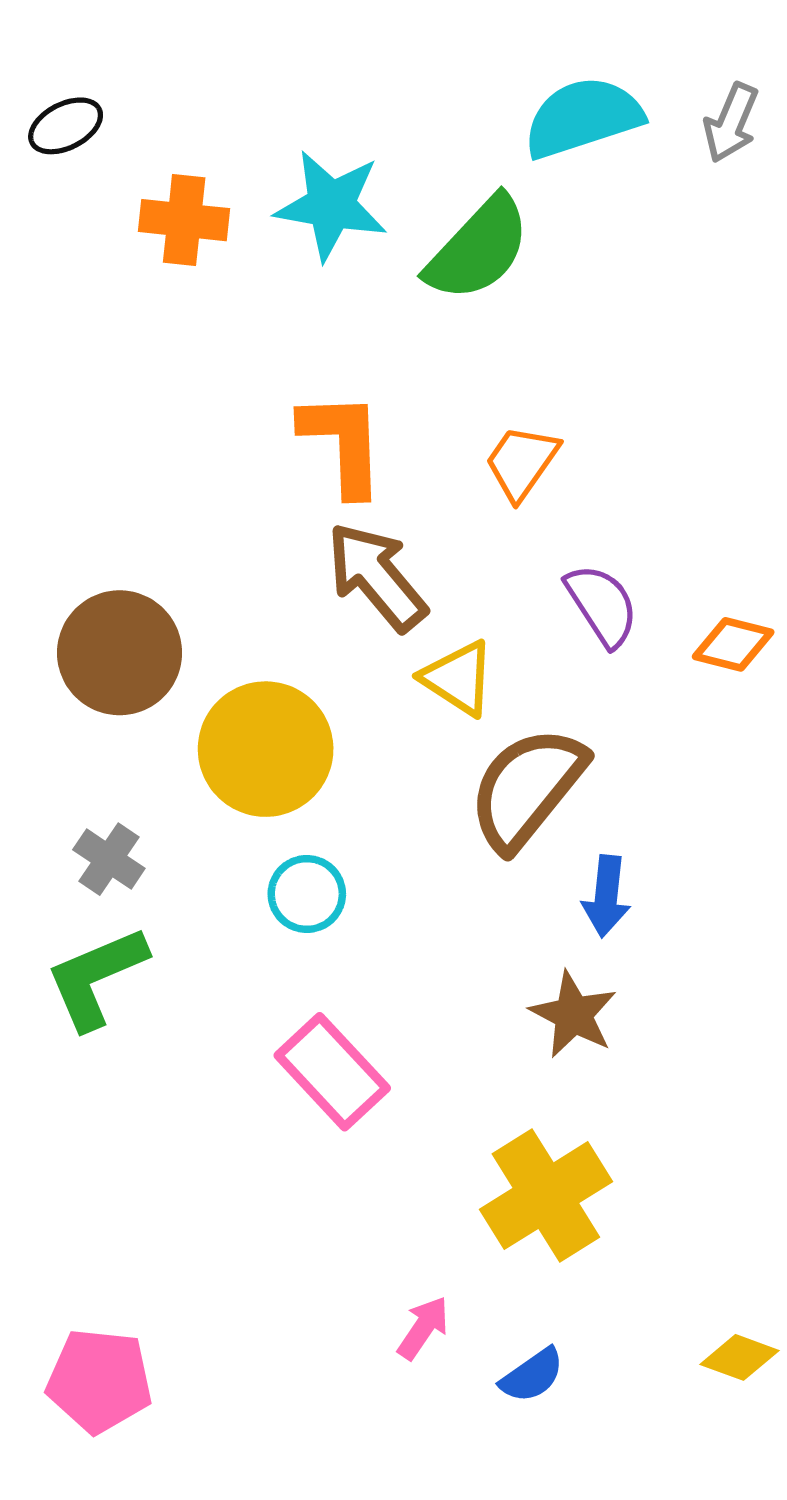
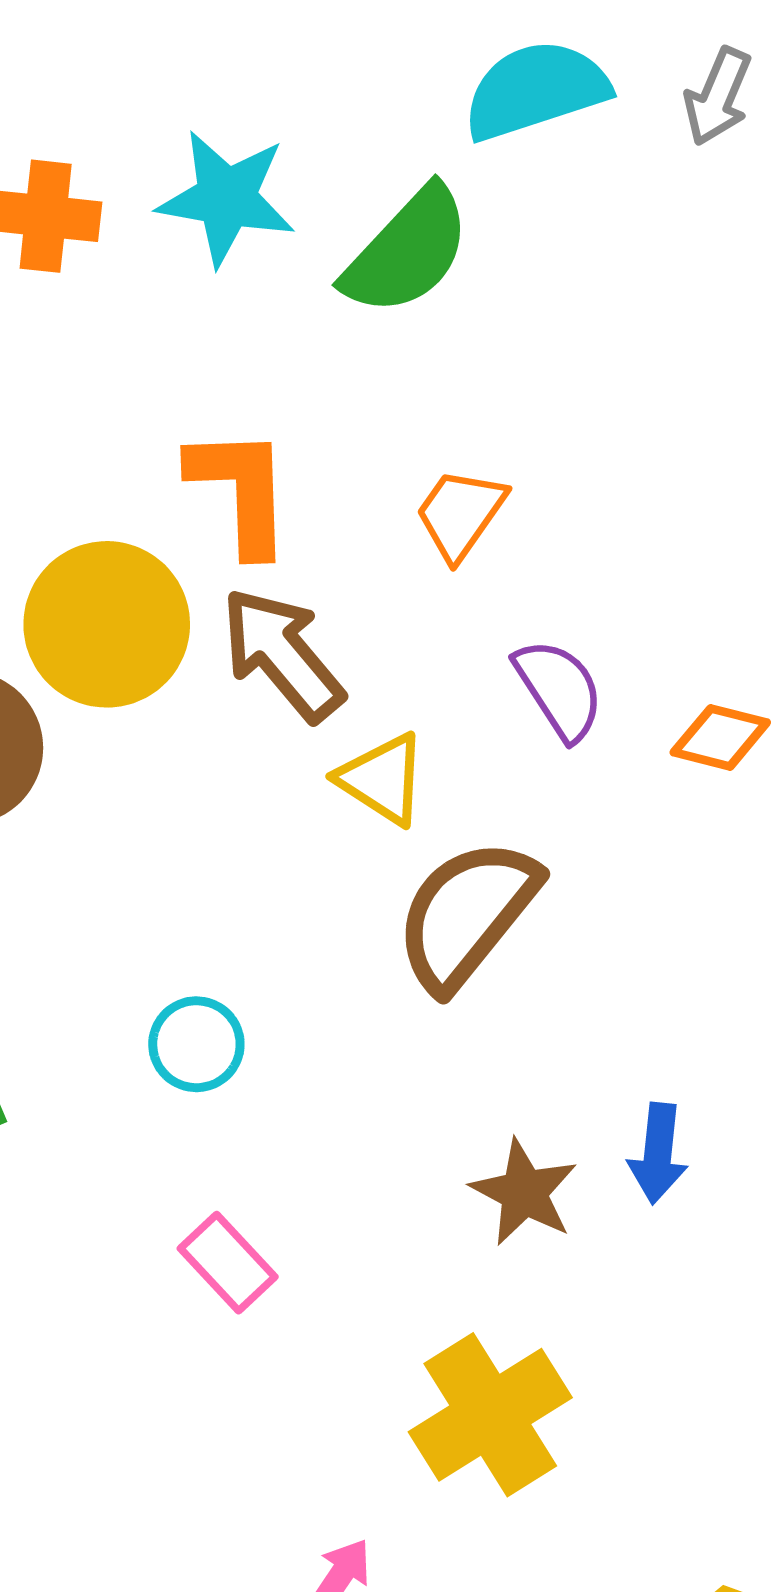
yellow circle: (266, 749) -> (107, 624), moved
blue arrow: (606, 896) -> (658, 1153), moved
pink rectangle: (332, 1072) -> (228, 1263), size x0.7

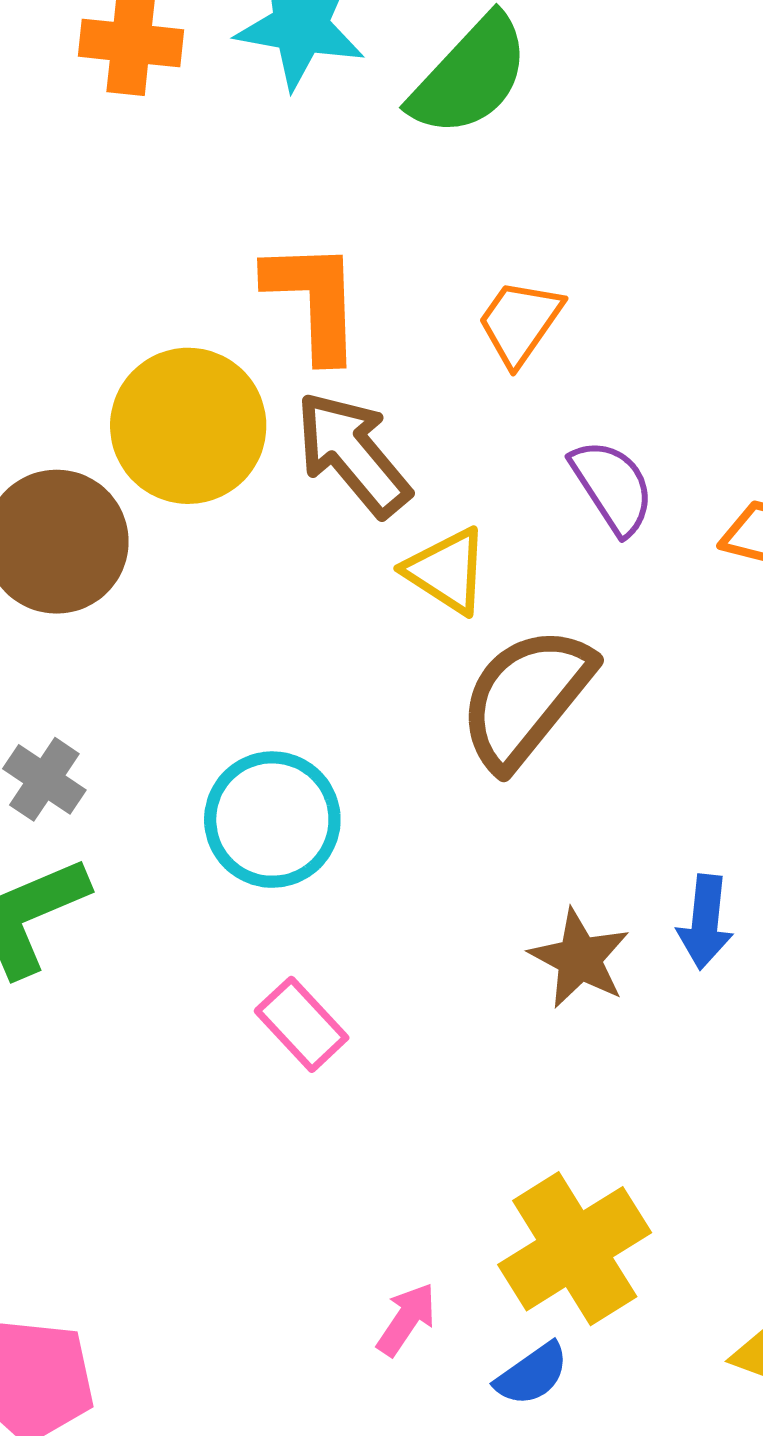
cyan circle: (196, 1044) -> (272, 820), size x1.5
yellow cross: (490, 1415) -> (575, 1249), moved

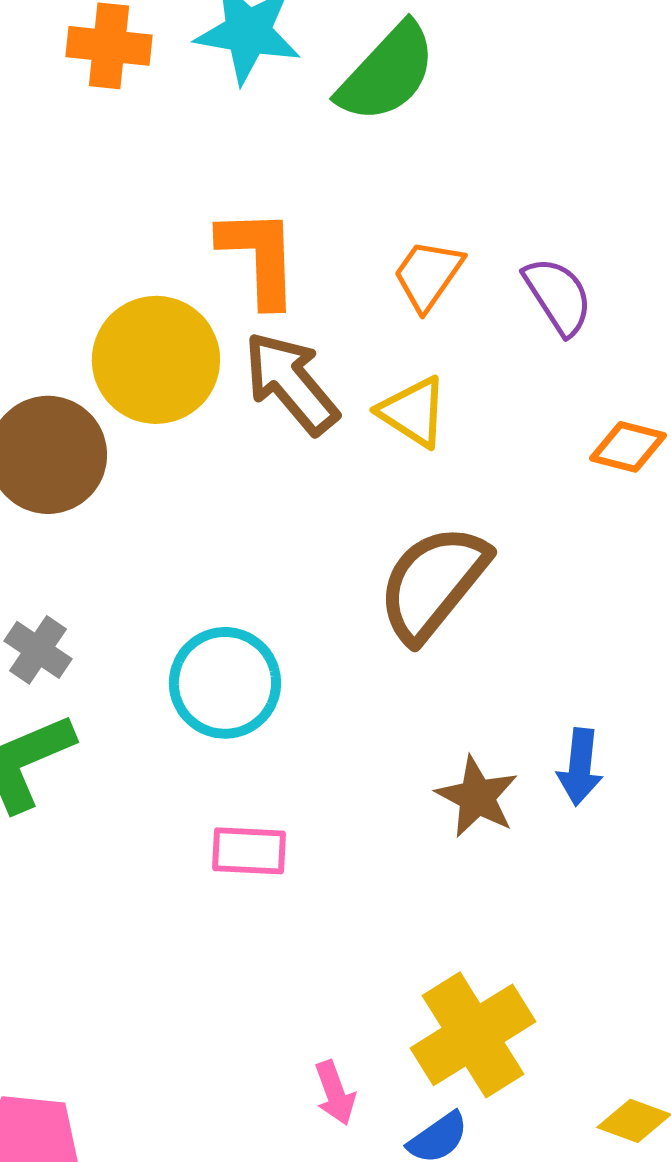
purple semicircle: (612, 487) -> (558, 296), moved
yellow triangle: (447, 571) -> (413, 412), moved
pink rectangle: (302, 1024) -> (249, 851), turned -44
pink arrow: (406, 1319) -> (335, 1093), turned 126

